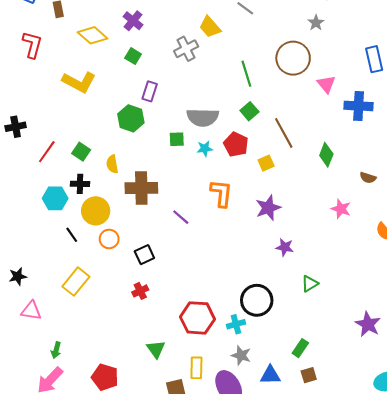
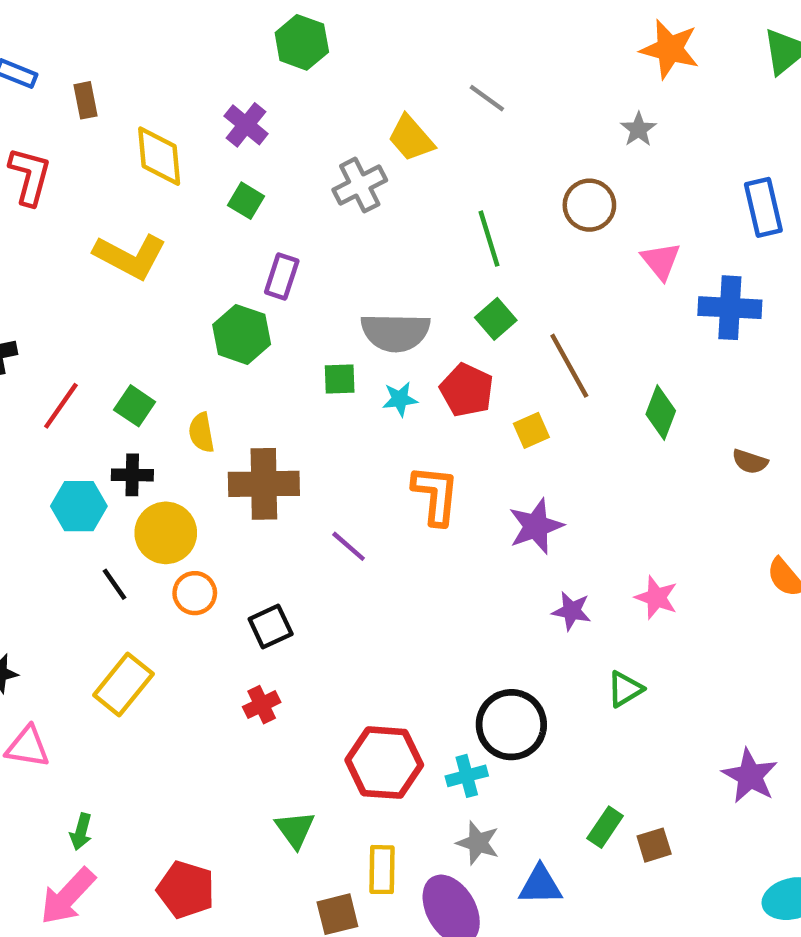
yellow diamond: (93, 35) -> (159, 156), turned 44
brown circle: (293, 58) -> (589, 205), size x0.7
pink star: (341, 209) -> (656, 598), moved
brown square: (309, 375) -> (654, 845), moved

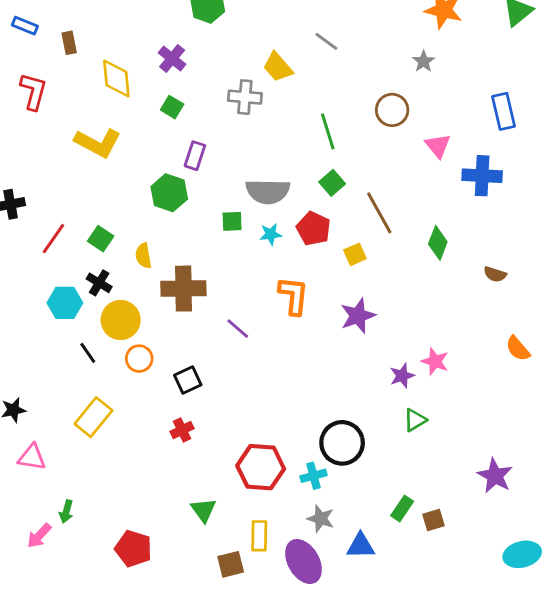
gray cross: (360, 185) -> (245, 97), turned 32
black cross: (132, 475) -> (99, 283), turned 30
purple star: (572, 611) -> (402, 376), moved, turned -30
pink arrow: (68, 896) -> (39, 536), moved, size x0.7

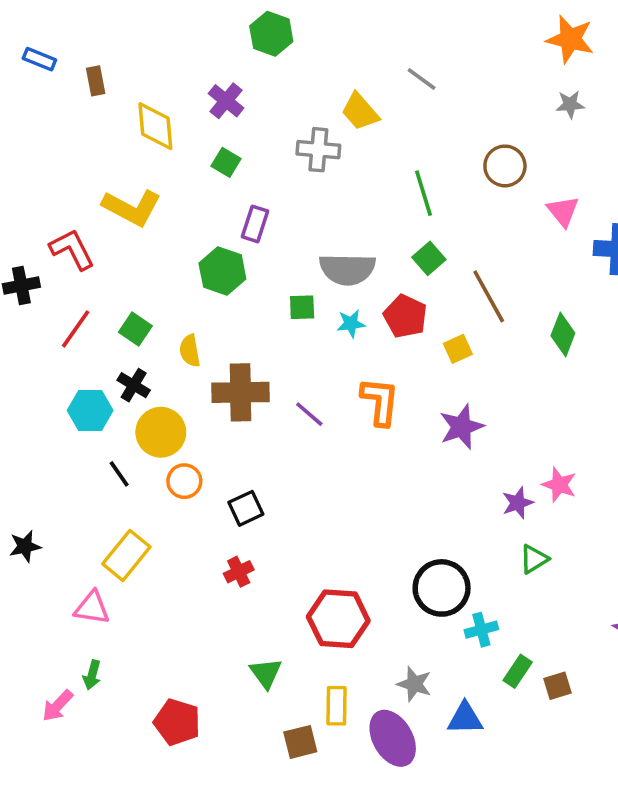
gray star: (424, 61) -> (570, 104), moved, turned 30
red L-shape: (33, 91) -> (72, 249), moved, turned -42
purple line: (238, 329) -> (309, 414), moved
pink triangle: (32, 457) -> (92, 608), moved
cyan cross: (313, 476) -> (481, 630), moved

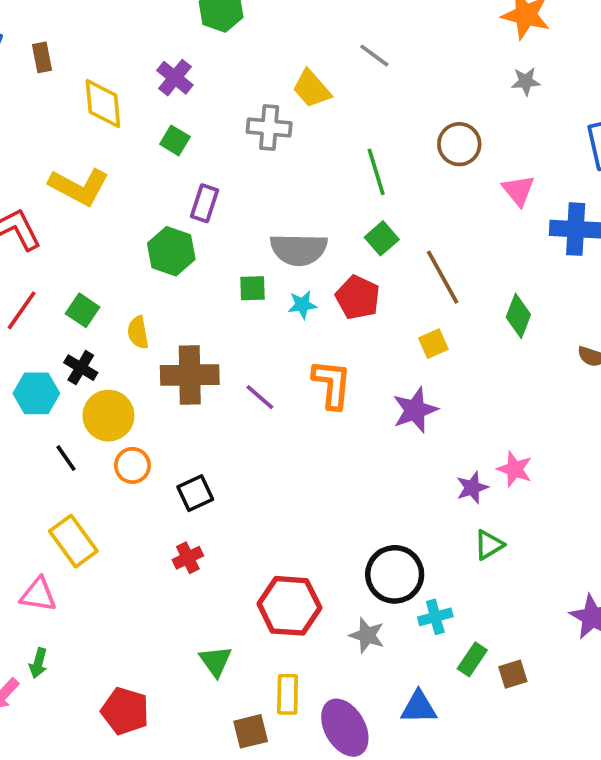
yellow square: (458, 349) -> (433, 344), moved
yellow rectangle: (126, 555) -> (73, 541), turned -75
gray star: (414, 684) -> (367, 635), moved

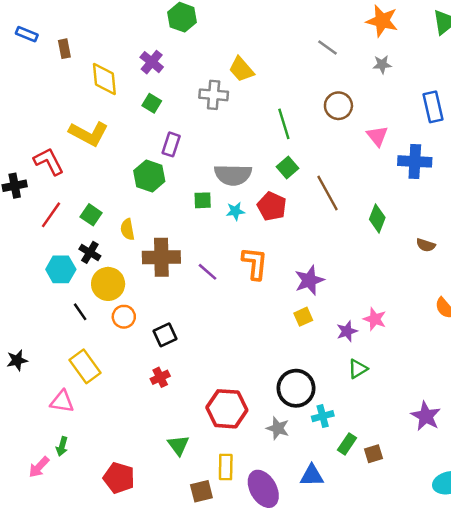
gray line: (374, 56) -> (328, 47), moved
yellow square: (433, 344) -> (303, 317), moved

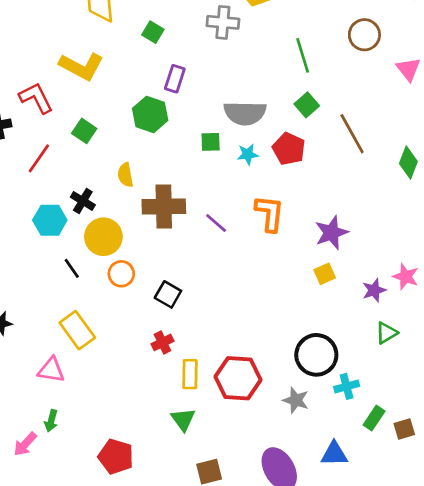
green square: (91, 215) -> (84, 131), moved
black square: (165, 335) -> (168, 294), turned -35
yellow rectangle: (226, 467) -> (190, 374), moved

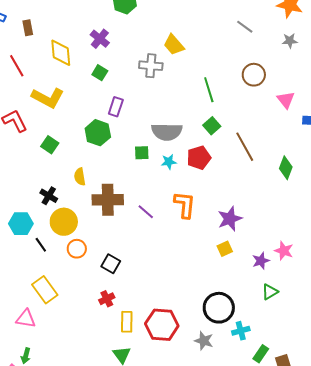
red pentagon: (289, 149) -> (199, 158), turned 30
red line: (39, 158) -> (17, 66), moved, turned -65
cyan hexagon: (50, 220) -> (21, 224), moved

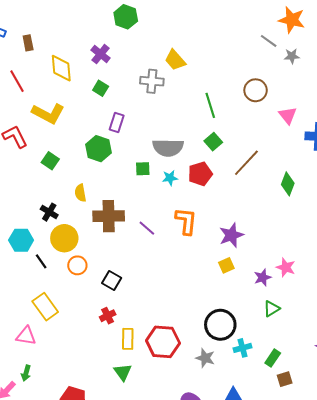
gray line: (245, 27) -> (269, 41), moved
brown line: (245, 147) -> (246, 163), turned 72
green rectangle: (261, 354) -> (273, 358), moved

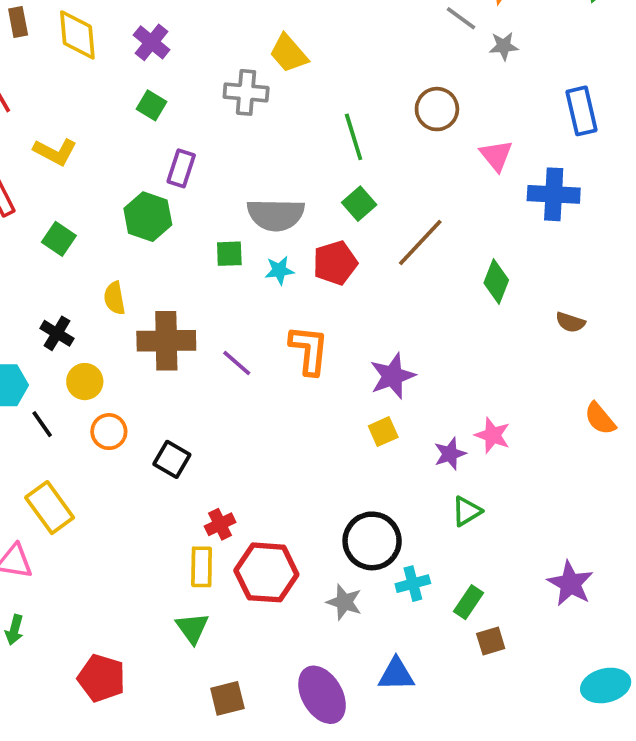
yellow diamond: (61, 68) -> (77, 35), moved
yellow L-shape: (48, 113) -> (55, 152), size x0.7
yellow circle: (64, 238) -> (85, 382), size x0.7
red cross: (108, 316) -> (220, 524), moved

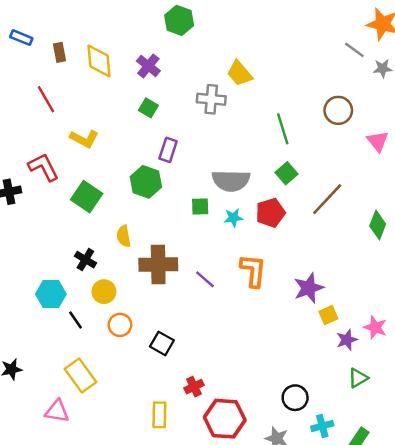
green square: (59, 239) -> (87, 197), size x1.4
yellow square: (383, 432) -> (328, 315), moved
black circle: (372, 541) -> (295, 398), size x0.7
yellow rectangle: (202, 567) -> (159, 415), moved

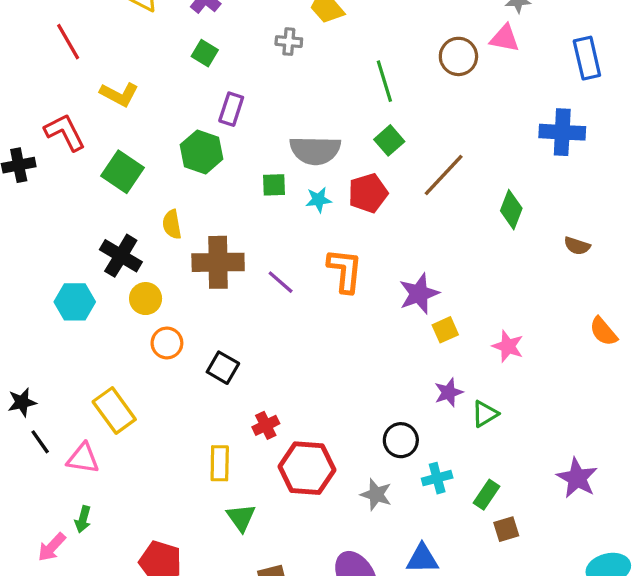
gray cross: (211, 99) -> (289, 42), size x0.7
pink triangle: (378, 141) -> (505, 38), moved, turned -40
black cross: (85, 260) -> (121, 256), size x1.4
black line: (76, 320) -> (40, 442), moved
purple star: (347, 340) -> (449, 392), moved

